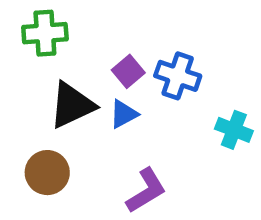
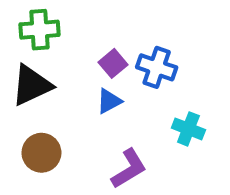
black triangle: (72, 105) -> (32, 85), moved
cyan cross: (234, 130) -> (188, 129), moved

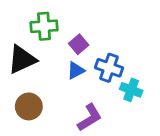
green cross: (39, 30) -> (44, 26), moved
blue cross: (157, 67) -> (109, 68), moved

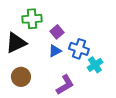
cyan cross: (131, 90) -> (95, 65), turned 35

